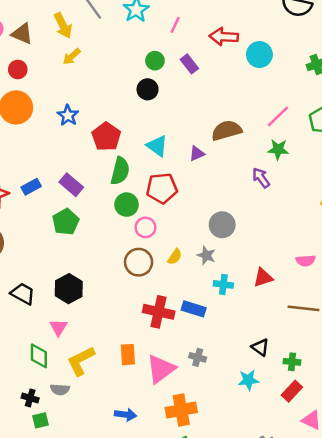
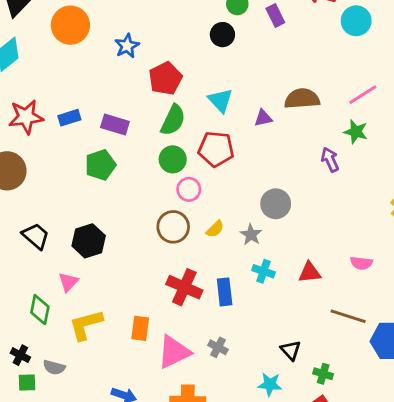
purple rectangle: (71, 185) -> (115, 125), turned -35
blue rectangle: (194, 309) -> (225, 292), turned 55
gray semicircle: (60, 389) -> (54, 367), moved

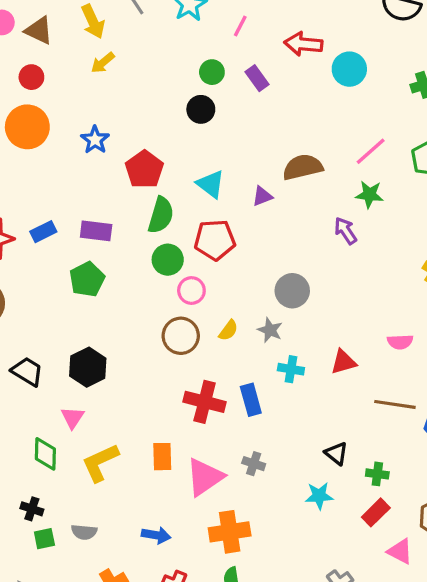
gray semicircle: (54, 367) -> (84, 532), moved

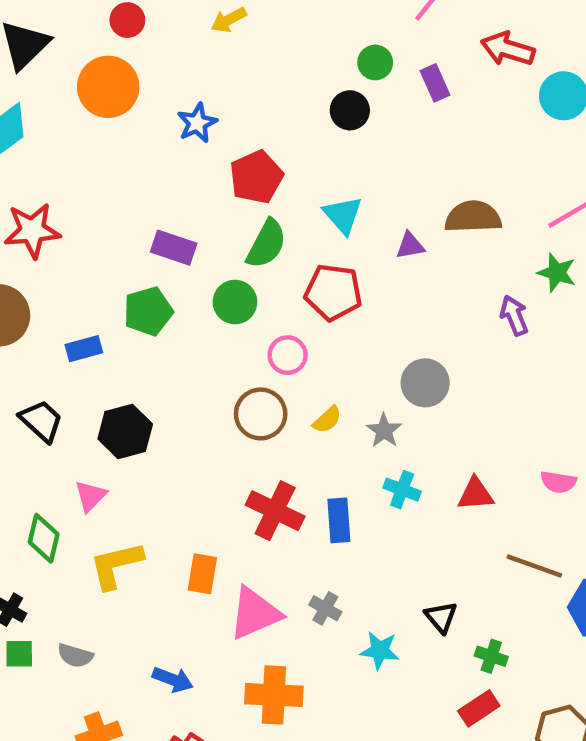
blue rectangle: (43, 232) -> (84, 349), moved
green circle: (168, 260) -> (235, 302), moved
cyan star: (319, 496) -> (380, 650), moved

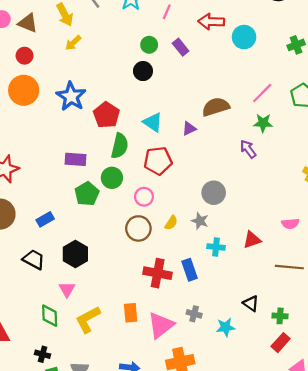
blue star: (197, 123) -> (71, 96), size x1.5
green pentagon: (148, 311) -> (87, 194), moved

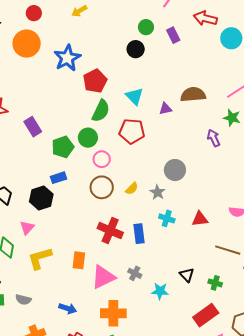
purple rectangle: (75, 159) -> (33, 127), moved, turned 42
pink circle: (144, 197) -> (102, 159), moved
blue rectangle: (45, 219) -> (58, 178), moved
green cross: (280, 316) -> (215, 283), moved
red rectangle: (281, 343) -> (206, 315), size x1.4

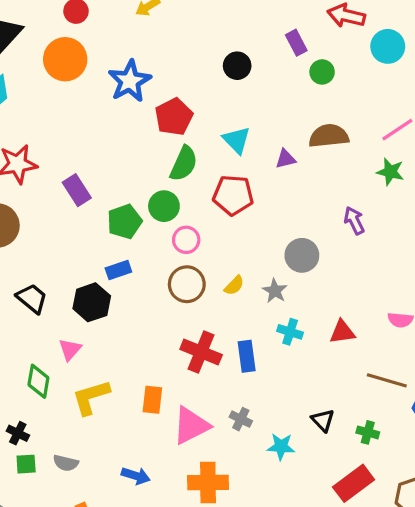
green circle: (146, 27) -> (322, 72), moved
purple arrow: (214, 138) -> (354, 221), moved

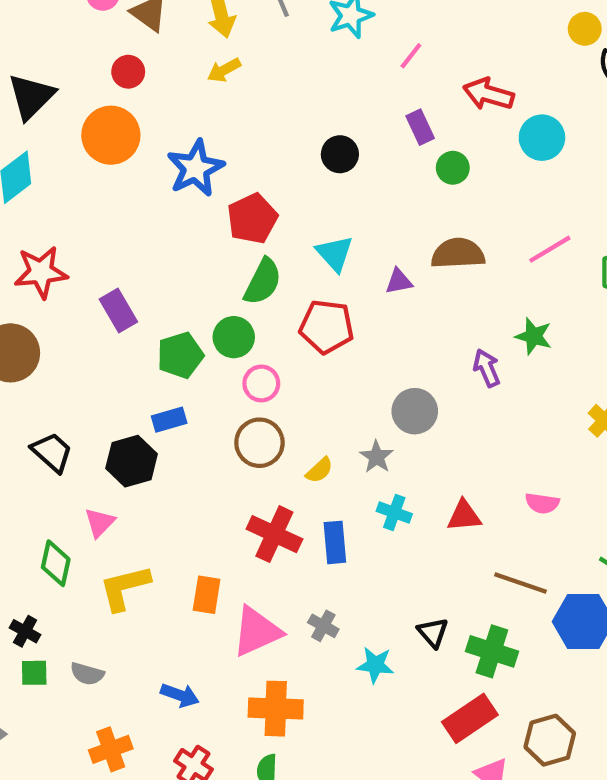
green star: (390, 172) -> (534, 336), moved
yellow semicircle: (234, 285) -> (319, 470), moved
green cross: (368, 432) -> (492, 651), size x1.6

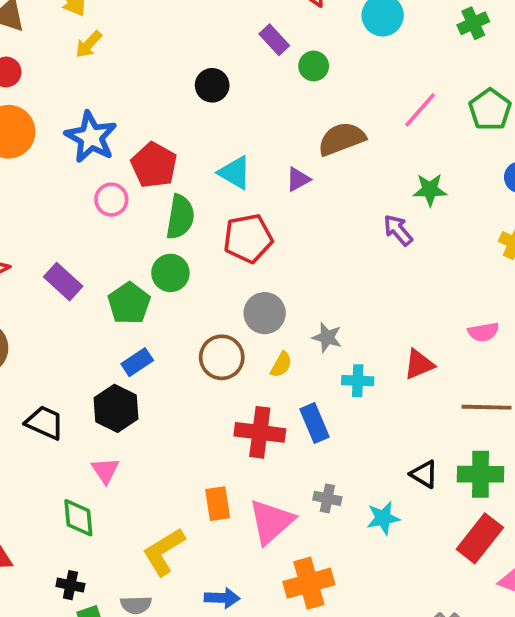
pink circle: (261, 383) -> (111, 200), moved
gray circle: (415, 411) -> (265, 313), moved
yellow L-shape: (125, 588) -> (164, 552), moved

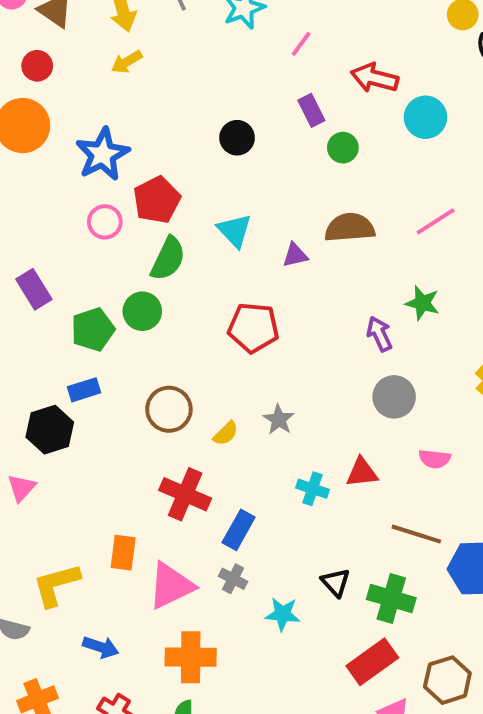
red pentagon: (248, 238) -> (253, 328), moved
gray circle: (265, 313) -> (394, 397), moved
cyan cross: (358, 381) -> (313, 489), moved
blue rectangle: (314, 423) -> (239, 530), moved, turned 36

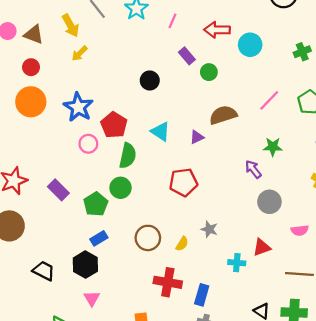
pink triangle: (22, 488) -> (92, 298), moved

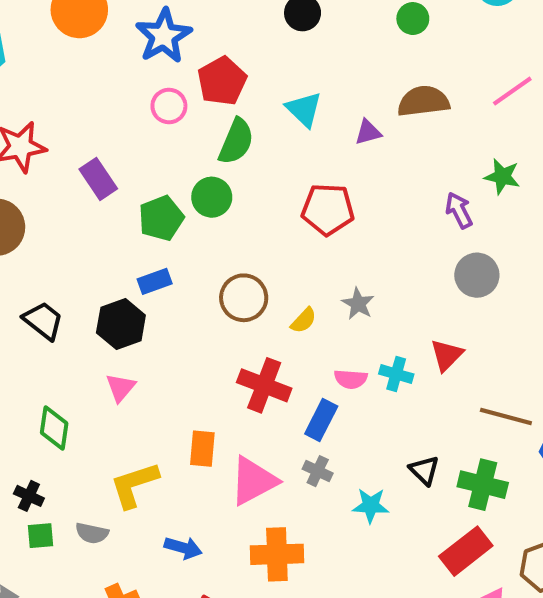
pink semicircle: (300, 230) -> (351, 379), moved
red triangle: (262, 247) -> (447, 355), turned -36

